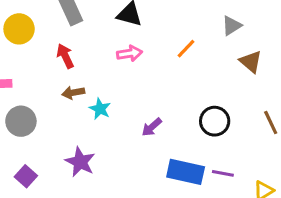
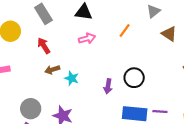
gray circle: (21, 121) -> (31, 109), moved
black circle: (215, 121) -> (134, 78), moved
purple arrow: (152, 127) -> (108, 86), turned -32

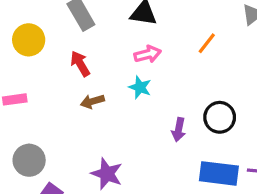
cyan star: (72, 78) -> (140, 87), moved
gray circle: (31, 109) -> (29, 160), moved

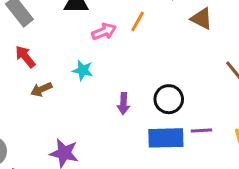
pink arrow: (148, 54) -> (104, 32), moved
black circle: (220, 117) -> (169, 99), moved

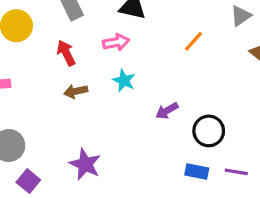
pink arrow: (104, 32) -> (116, 42), moved
purple arrow: (123, 103) -> (167, 111), moved, turned 45
blue rectangle: (166, 138) -> (197, 172), size x0.6

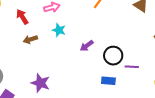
purple line: (236, 172) -> (132, 67), moved

